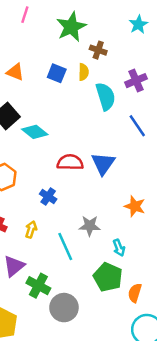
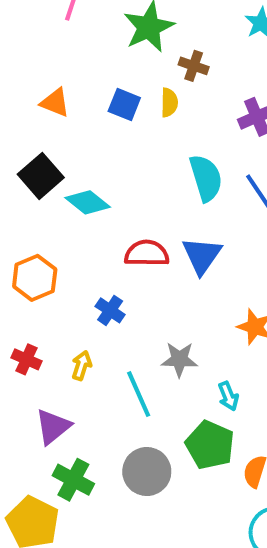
cyan semicircle: (105, 96) -> (206, 178), moved
green cross: (38, 286) -> (73, 480), moved
gray circle: (64, 308) -> (147, 471), moved

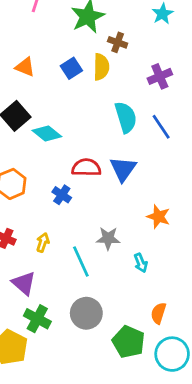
yellow semicircle: (169, 103) -> (101, 67), size x1.4
blue square: (124, 105) -> (71, 68), turned 35
blue cross: (110, 310) -> (62, 195), moved
purple triangle: (53, 427) -> (24, 283), turned -40
green pentagon: (210, 445) -> (129, 342), moved

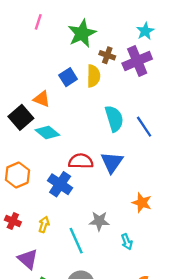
orange triangle: (25, 67) -> (42, 99), moved
purple cross: (160, 76) -> (137, 61), moved, size x1.4
blue cross: (62, 195) -> (60, 184), size x1.5

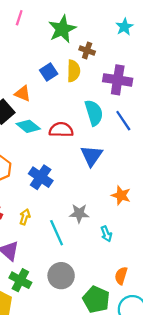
purple cross: (137, 61) -> (118, 80), moved, turned 32
red semicircle: (81, 161) -> (61, 130), moved

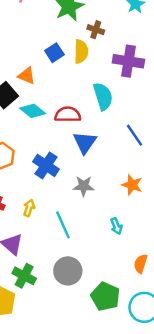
blue line: (123, 121) -> (135, 135), moved
blue triangle: (92, 156) -> (85, 142), moved
gray star: (79, 213) -> (84, 186), moved
orange semicircle: (121, 276) -> (141, 264), moved

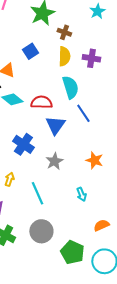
yellow semicircle: (81, 51) -> (64, 56), moved
purple cross: (128, 61) -> (91, 58), size x0.7
blue line: (135, 135) -> (83, 113), moved
gray star: (84, 186) -> (54, 161), turned -30
orange semicircle: (141, 264) -> (101, 225), turned 49

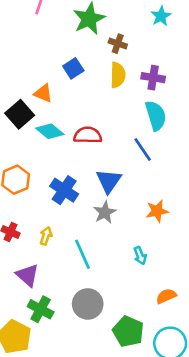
cyan semicircle: (70, 87) -> (156, 116), moved
blue triangle: (55, 125) -> (109, 181), moved
orange star: (94, 160) -> (157, 211), turned -30

